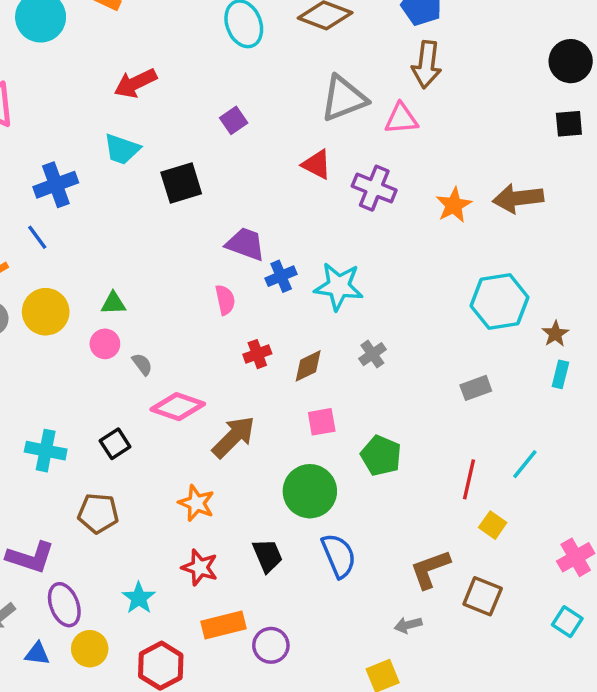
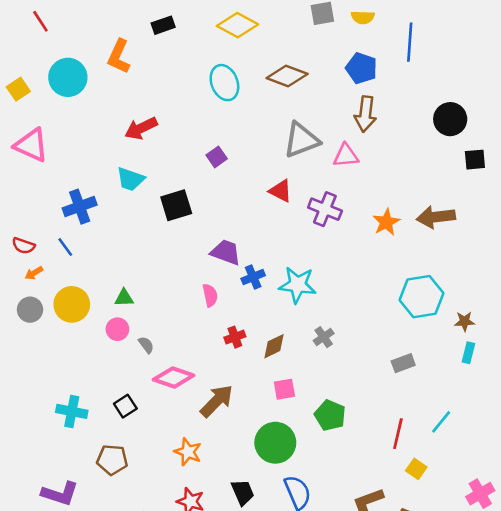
black circle: (571, 61) -> (450, 119), moved
brown star: (555, 334) -> (465, 321), turned 30

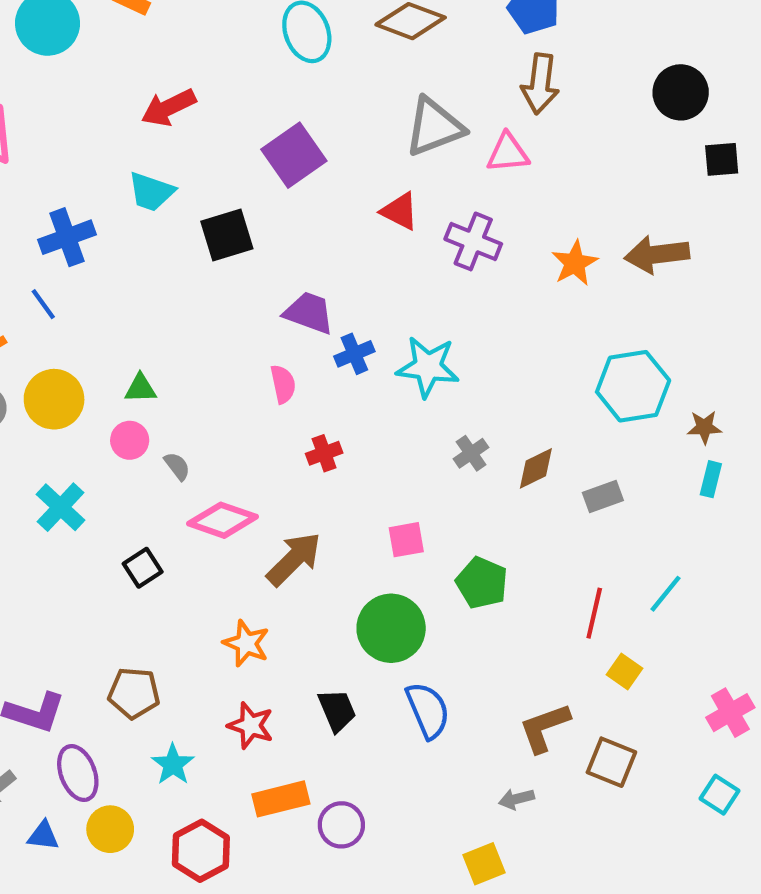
purple square: (217, 157) -> (294, 155), size x1.8
brown diamond: (274, 346) -> (536, 468), moved
cyan cross: (72, 411) -> (61, 507), moved, turned 32
brown pentagon: (112, 460) -> (134, 693), moved

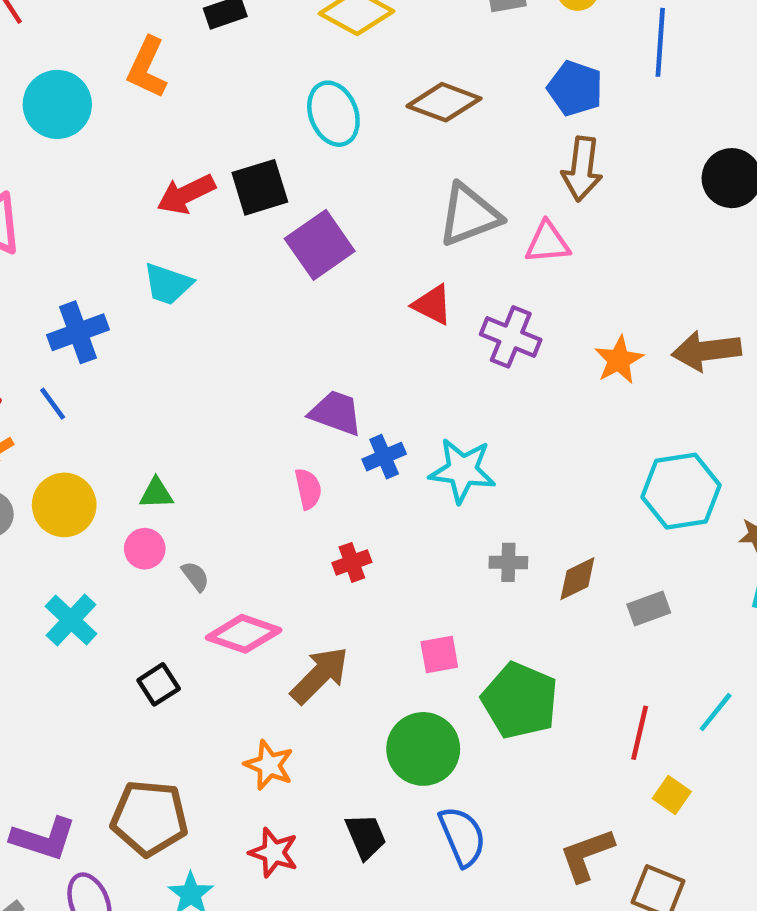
black square: (227, 235) -> (260, 187), moved
gray cross: (471, 453) -> (508, 562), turned 36
green pentagon: (482, 583) -> (520, 701), size x1.4
brown pentagon: (134, 693) -> (149, 818), size x1.4

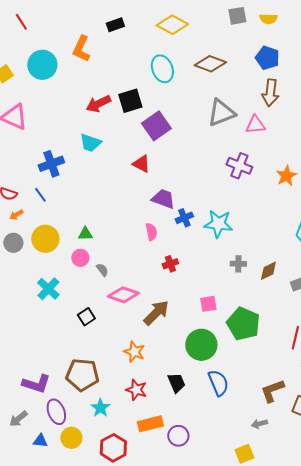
red triangle: (432, 305) -> (141, 164), moved

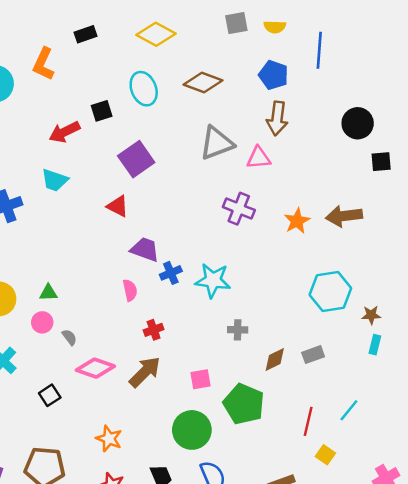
black square: (130, 101) -> (102, 111), moved, size x0.7
brown diamond: (268, 271) -> (275, 359), moved
brown arrow: (156, 313) -> (145, 372), moved

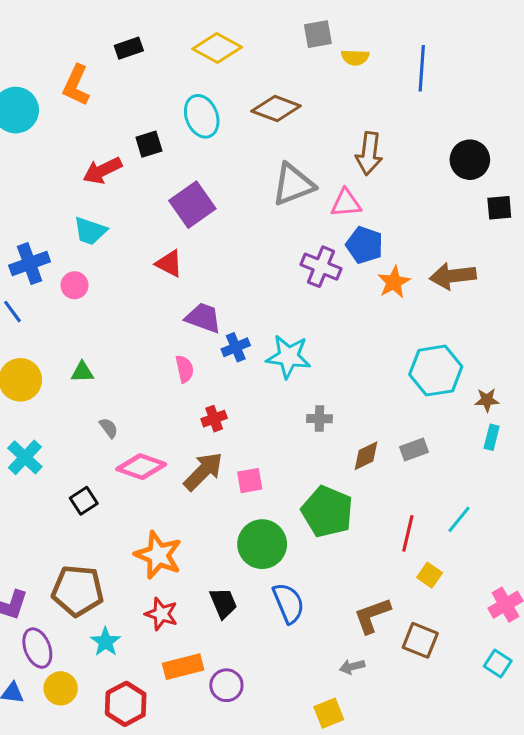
yellow semicircle: (275, 27) -> (355, 57), moved
blue pentagon: (273, 75) -> (364, 245), moved
pink circle: (42, 322) -> (75, 285), moved
pink square: (201, 379) -> (250, 481), moved
orange star: (109, 439) -> (158, 555), size x1.4

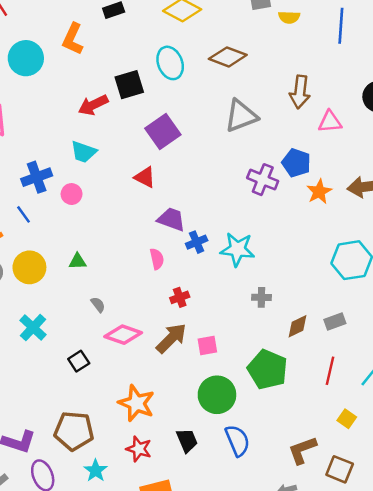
black square: (149, 144) -> (129, 85), size x1.4
pink triangle: (346, 203) -> (330, 122), moved
red line: (408, 533) -> (330, 371), moved

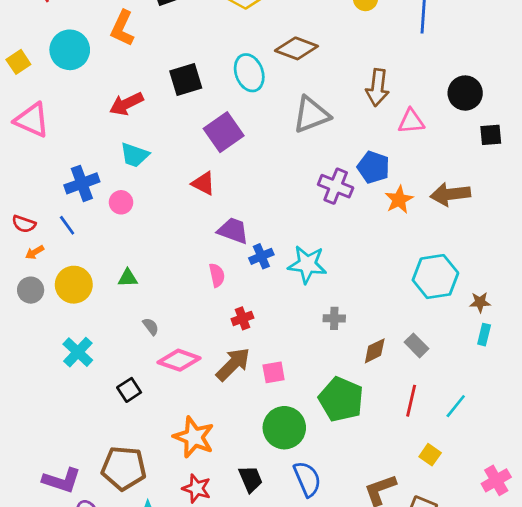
cyan ellipse: (170, 63) -> (249, 73), moved
red arrow: (93, 105) -> (126, 104), moved
gray rectangle: (335, 321) -> (417, 345), turned 65

